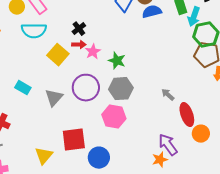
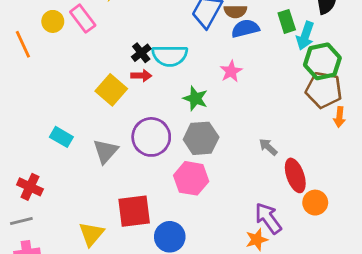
cyan semicircle: (34, 31) -> (170, 56), moved
pink star: (93, 52) -> (231, 71), moved

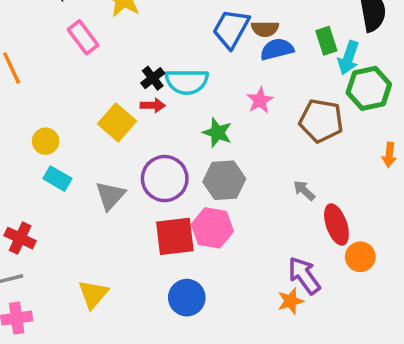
yellow circle: (53, 21) -> (46, 141), moved
brown pentagon: (324, 90) -> (321, 121), moved
red square: (134, 211) -> (175, 236), moved

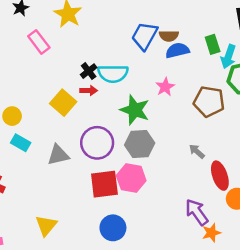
green star: (217, 133) -> (135, 110), size x1.4
gray triangle: (110, 196) -> (58, 155), turned 35
orange star: (291, 301) -> (211, 233), moved

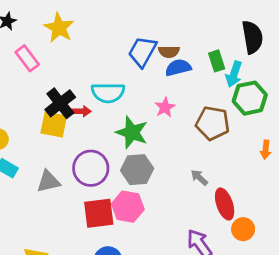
black cross: (89, 71) -> (60, 103), moved, size x1.6
yellow square: (63, 103) -> (54, 125), turned -30

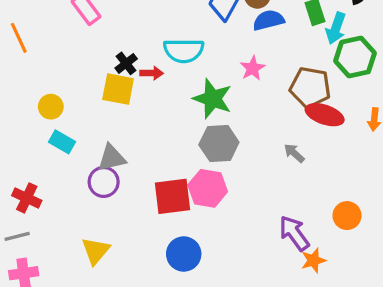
black cross: (60, 103) -> (126, 63), size x0.6
purple circle: (91, 168) -> (104, 182), moved, size x0.7
red ellipse: (225, 204) -> (325, 115), moved, turned -52

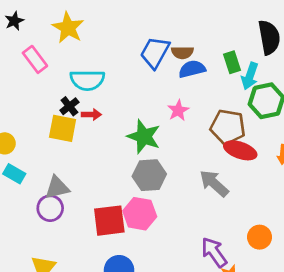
cyan semicircle: (184, 51) -> (87, 80), moved
gray arrow: (294, 153) -> (214, 183), size x1.6

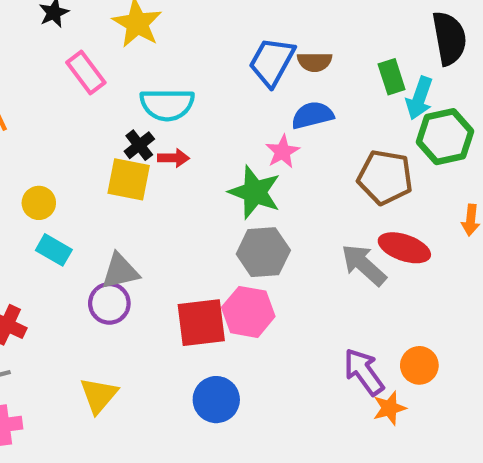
blue semicircle: (192, 69) -> (312, 115), moved
pink star: (178, 110) -> (283, 152), moved
red ellipse: (240, 150) -> (404, 248), moved
orange circle: (260, 237) -> (419, 365), moved

